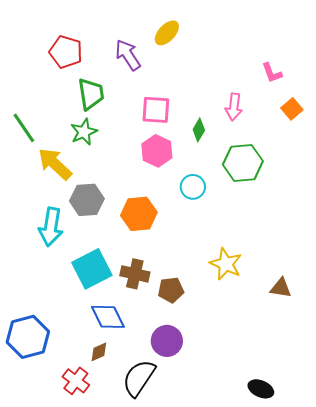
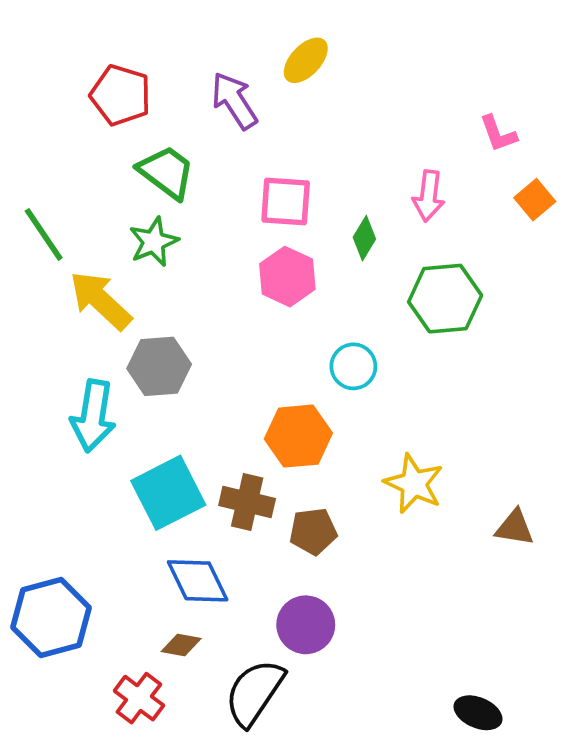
green trapezoid: (91, 94) -> (166, 172), turned -44
cyan circle: (193, 187) -> (353, 366), moved
orange hexagon: (139, 214) -> (298, 436), moved
brown diamond: (99, 352) -> (181, 645), turned 35

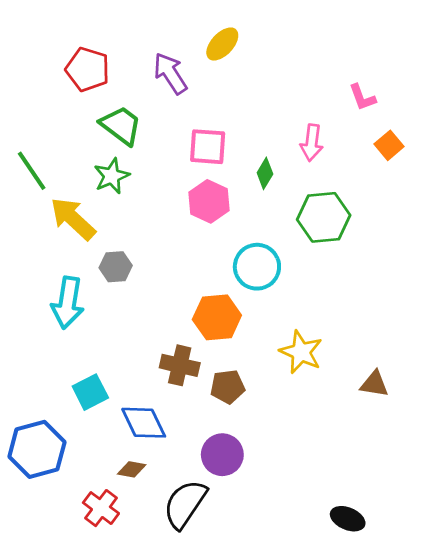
gray hexagon: (159, 366) -> (116, 267), size x0.7
cyan circle: (353, 366) -> (257, 267), size x1.4
cyan square: (168, 493) -> (90, 392), moved, size x0.7

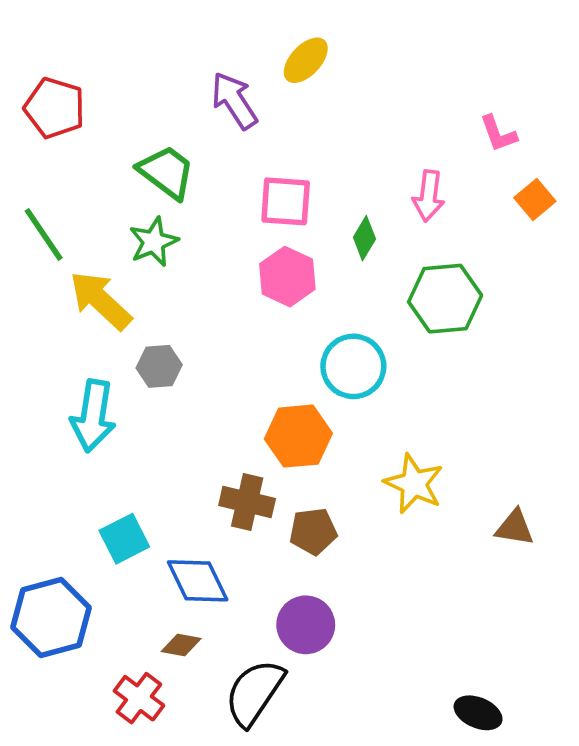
red pentagon: (88, 69) -> (55, 108), moved

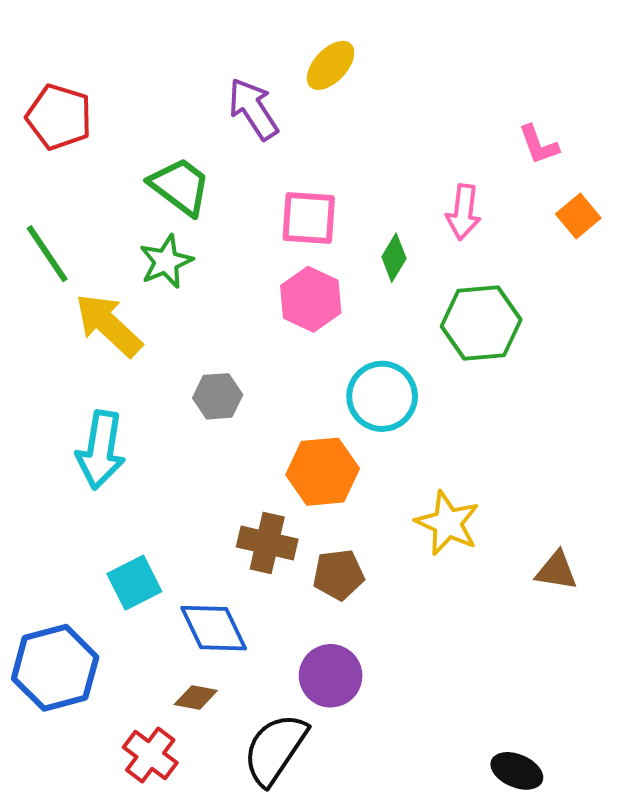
gray hexagon: (159, 366) -> (218, 396), moved

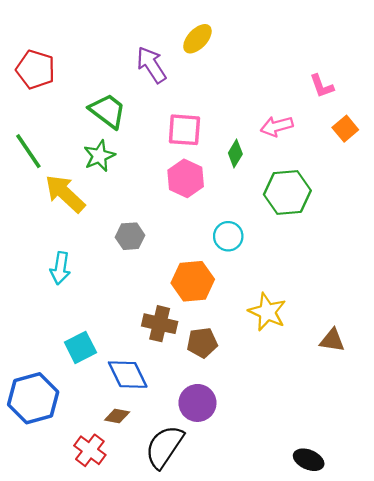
pink arrow: (463, 212) -> (277, 126), turned 68
cyan circle: (382, 396) -> (228, 236), size x0.7
cyan arrow: (101, 450) -> (60, 268), size x0.7

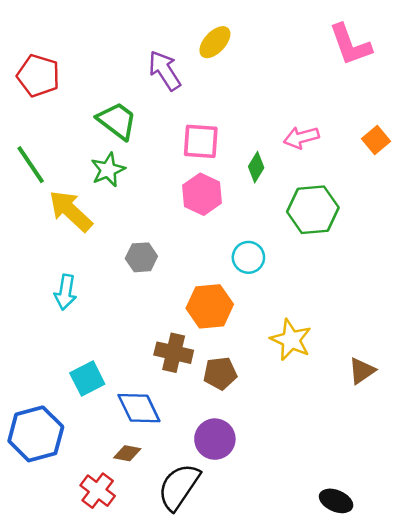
pink L-shape: (322, 86) -> (350, 45), moved, size x1.6
brown triangle: (332, 340) -> (362, 371), turned -44

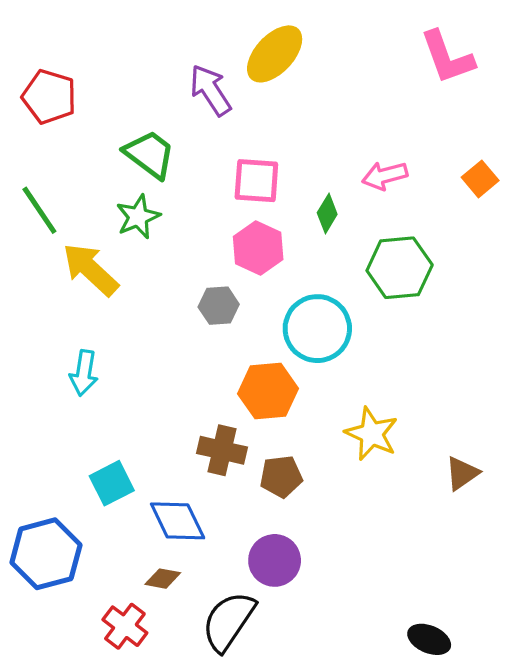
yellow ellipse: (215, 42) -> (275, 54), size x1.4
gray hexagon: (141, 257) -> (219, 306), moved
cyan circle: (248, 257) -> (317, 329), size x1.6

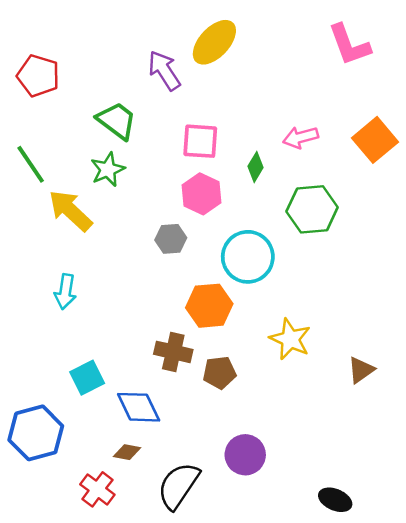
orange square: (480, 179) -> (375, 140), size x1.6
purple circle: (275, 560) -> (245, 455), moved

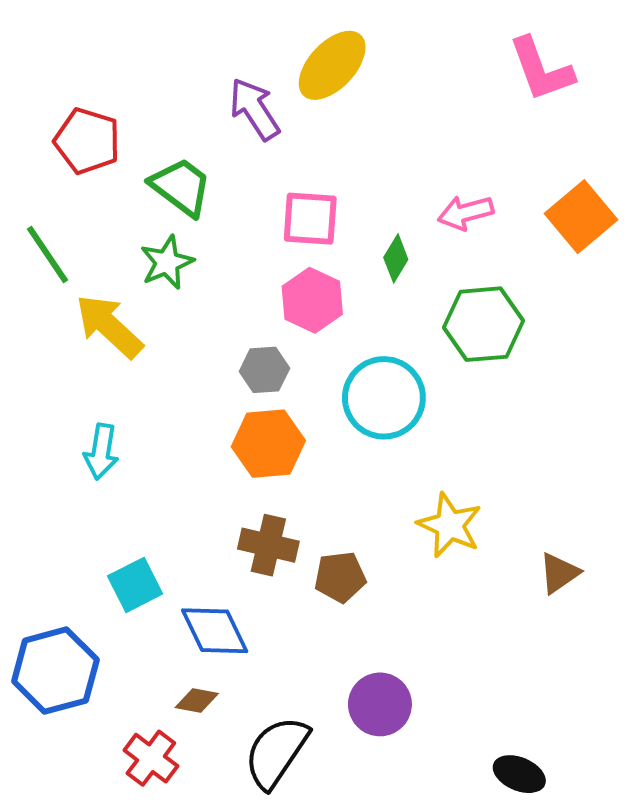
red pentagon: (38, 76) -> (87, 141), moved
orange hexagon: (209, 306) -> (268, 444), moved

